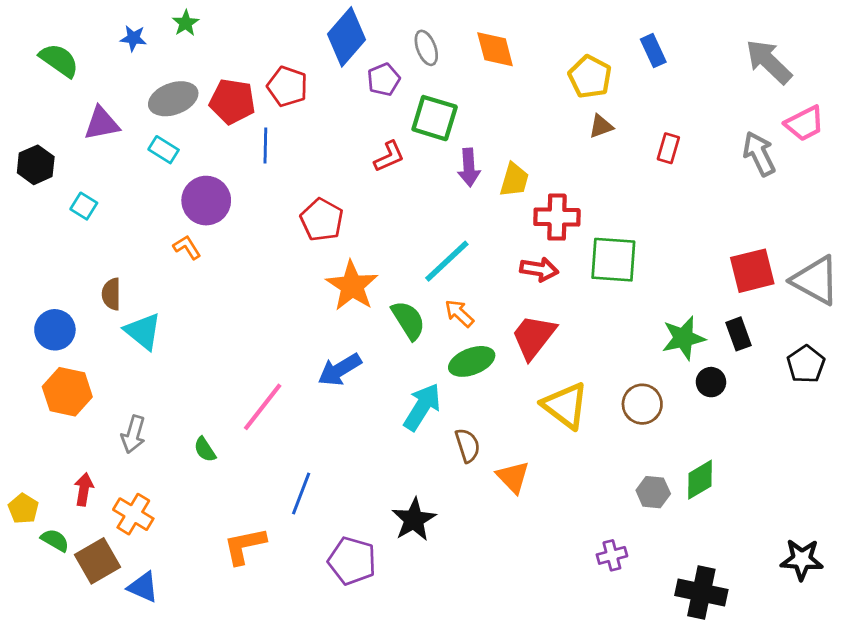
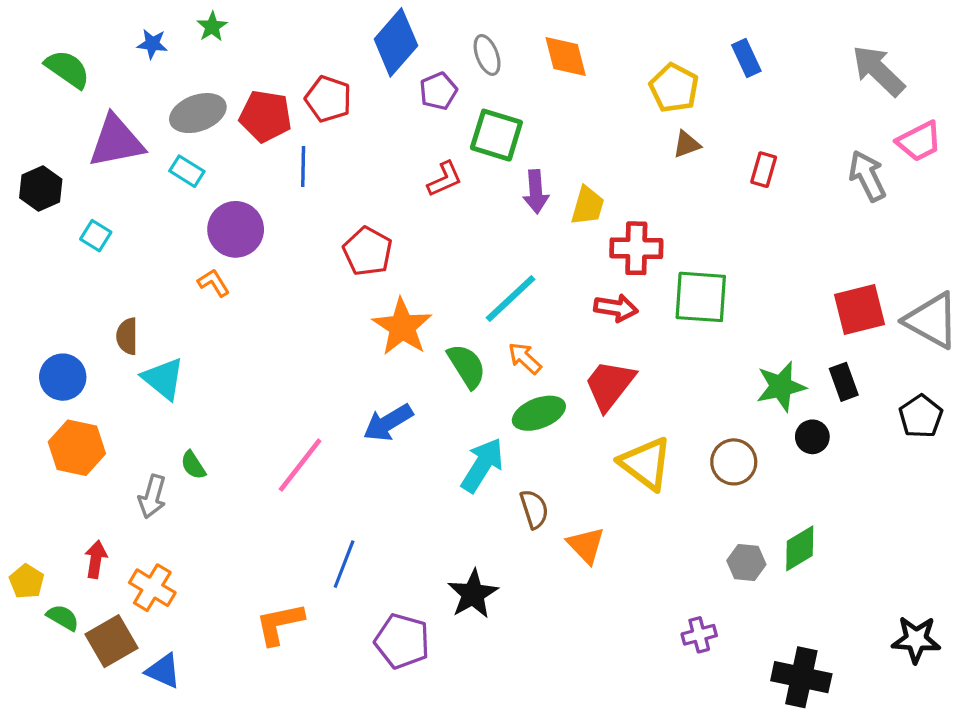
purple triangle: (102, 124) -> (116, 141), size x1.4
green semicircle: (205, 449) -> (193, 465), moved

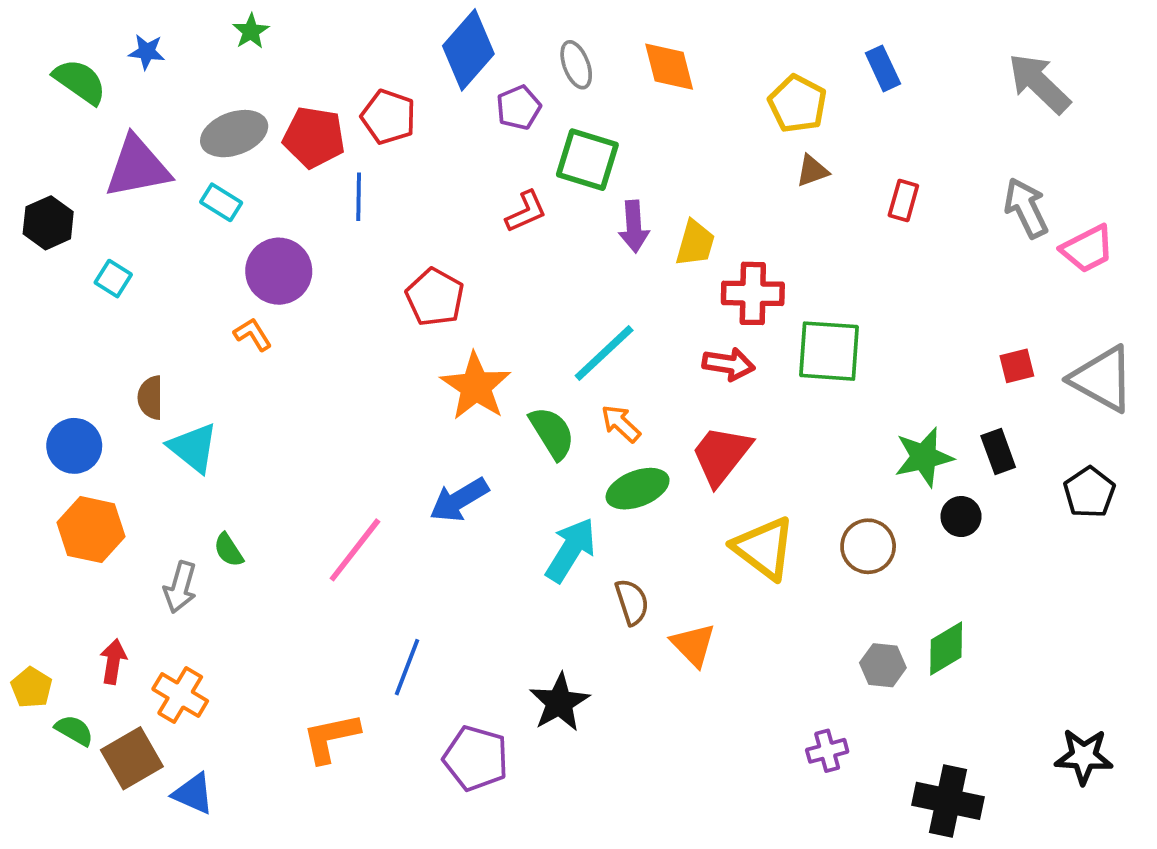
blue star: (152, 44) -> (147, 52), moved
pink trapezoid: (919, 141) -> (1087, 249), moved
red square: (859, 309) -> (1017, 366), size x0.6

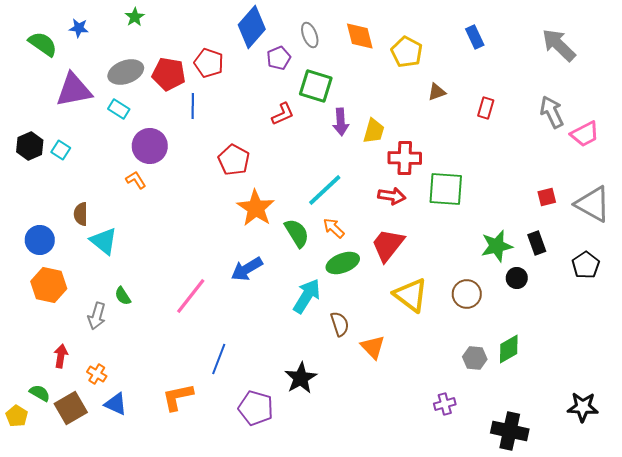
yellow pentagon: (797, 104) -> (407, 52), moved
black hexagon: (48, 223) -> (30, 146), moved
yellow pentagon: (31, 688) -> (17, 416), moved
orange cross: (180, 695) -> (97, 374), size x0.7
blue triangle: (193, 794) -> (116, 404), moved

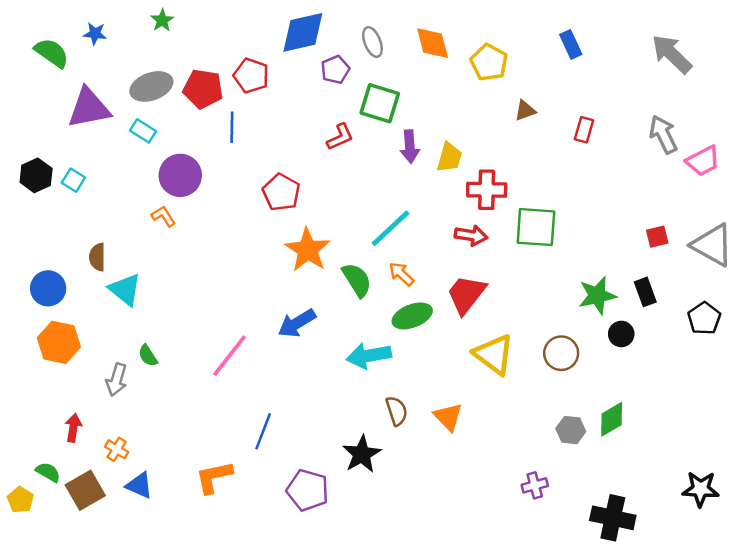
blue diamond: (252, 27) -> (303, 32), turned 36
cyan arrow: (307, 296) -> (369, 356), turned -132
brown semicircle: (340, 324) -> (397, 411), moved

